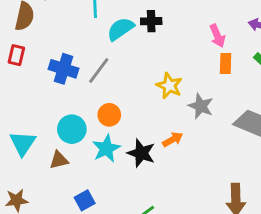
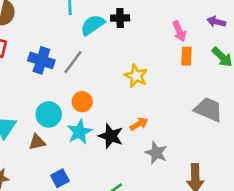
gray star: (201, 106) -> (156, 153), moved

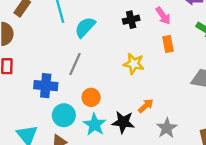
black cross: (120, 18) -> (131, 20), moved
orange rectangle: (186, 56) -> (168, 44), moved
blue cross: (41, 60) -> (46, 86), moved
gray star: (156, 153) -> (167, 128), turned 30

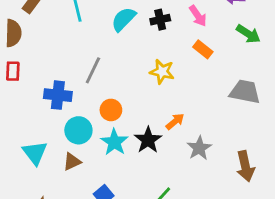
cyan semicircle: (85, 27) -> (124, 19), moved
orange rectangle: (168, 44) -> (203, 49), turned -42
black star: (123, 122) -> (148, 140), turned 30

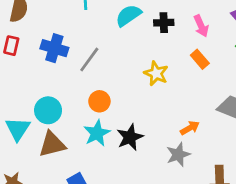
blue cross: (58, 95) -> (54, 48), moved
orange arrow: (175, 121) -> (190, 128), moved
cyan circle: (78, 130) -> (48, 110), moved
brown triangle: (72, 162) -> (52, 144), size x1.5

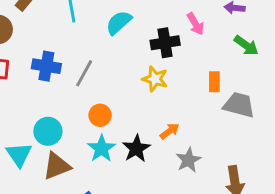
black cross: (164, 23) -> (165, 43), moved, size x1.4
orange rectangle: (200, 59) -> (214, 82), moved, turned 48
orange arrow: (190, 128) -> (170, 131), moved

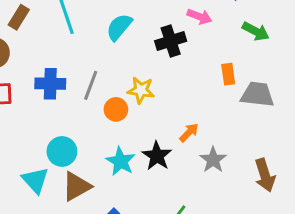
pink arrow: (195, 24) -> (199, 17), turned -30
yellow star: (155, 79) -> (141, 90), moved
orange circle: (100, 115) -> (116, 109), moved

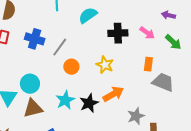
pink arrow: (199, 17) -> (147, 33), moved
yellow star: (141, 90) -> (105, 65), moved
orange arrow: (189, 133) -> (113, 94), size x1.5
gray star: (213, 160) -> (136, 116), moved

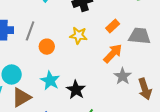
orange rectangle: (148, 64) -> (113, 26), moved, turned 56
orange arrow: (113, 94) -> (113, 53), moved
black star: (89, 103) -> (76, 90), moved

